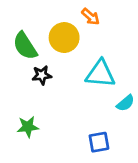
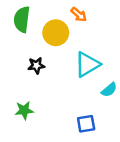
green semicircle: (25, 46) -> (22, 19), moved, turned 40
cyan triangle: (100, 74) -> (87, 64), turned -36

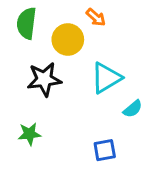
black star: (36, 66) -> (44, 79), size x1.6

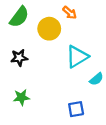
green semicircle: (27, 23) -> (19, 17), turned -150
black star: (44, 79) -> (19, 58), moved, size x0.7

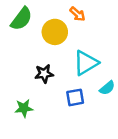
black star: (19, 58) -> (44, 74), moved
blue square: (76, 109) -> (75, 97), moved

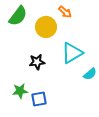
blue square: (75, 97) -> (39, 99), moved

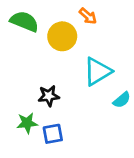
green semicircle: (18, 16) -> (24, 21), turned -105
black star: (37, 62) -> (49, 96), moved

